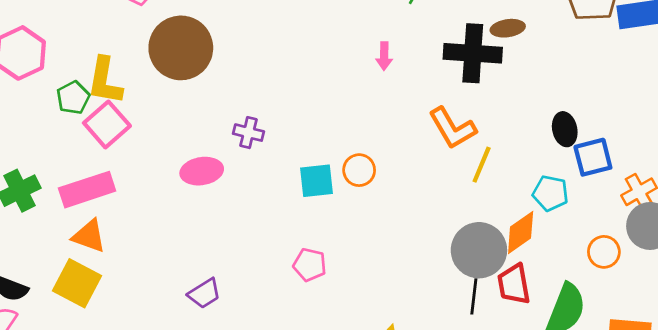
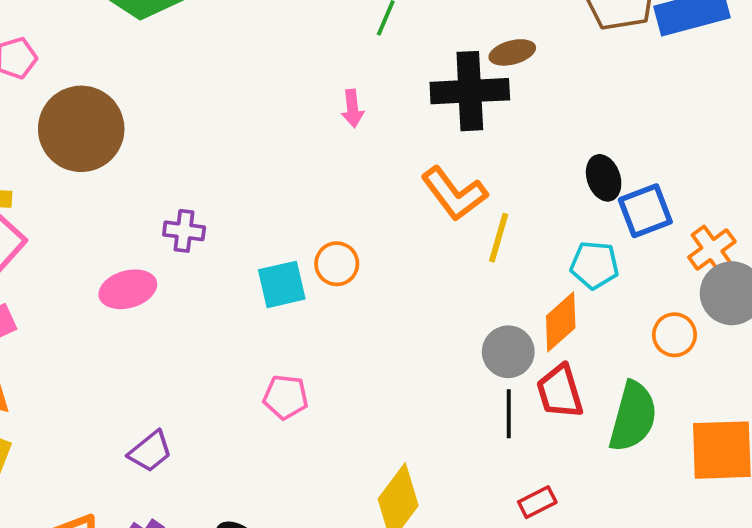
gray circle: (479, 250) -> (508, 352), size x0.7

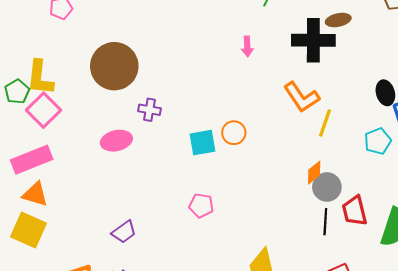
brown circle: (81, 129) -> (114, 66), moved
cyan pentagon: (594, 265) -> (378, 141), turned -30
orange diamond: (561, 322) -> (314, 173), moved, size x0.7

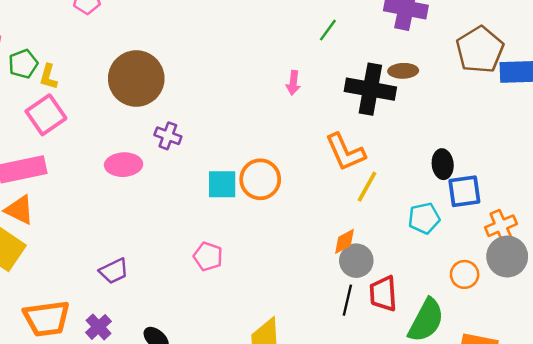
yellow L-shape: (40, 78) -> (48, 77), size x0.6
green pentagon: (17, 92) -> (23, 64), moved
orange circle: (234, 133) -> (260, 179), size x1.4

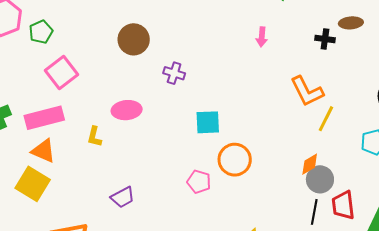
yellow L-shape: (48, 77) -> (94, 137), moved
brown circle: (136, 79) -> (134, 39), size x0.7
black cross: (370, 89) -> (325, 39), size x0.5
purple cross: (168, 136) -> (174, 73), moved
orange circle: (260, 179) -> (235, 160), moved

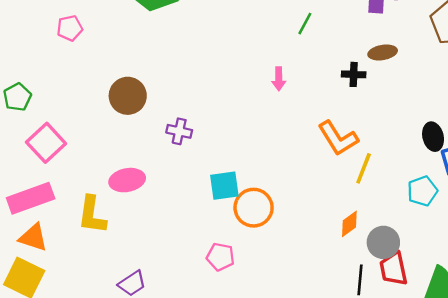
yellow L-shape: (94, 137) -> (92, 215), size x1.6
orange circle: (235, 160) -> (254, 208), moved
gray circle: (320, 179) -> (383, 242), moved

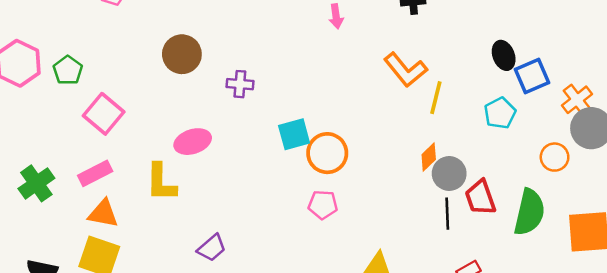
pink rectangle: (31, 198) -> (95, 173), size x0.7
gray circle: (383, 242) -> (449, 174), moved
pink pentagon: (220, 257) -> (323, 205), moved

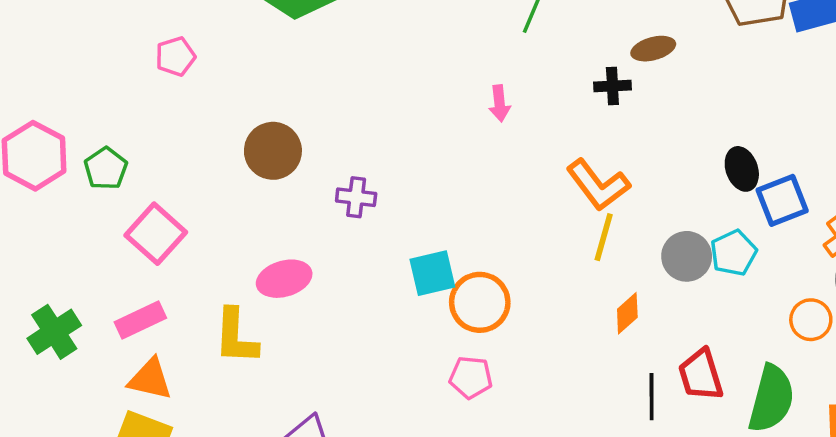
yellow line: (436, 98) -> (604, 237), moved
gray circle: (449, 174) -> (687, 256), moved

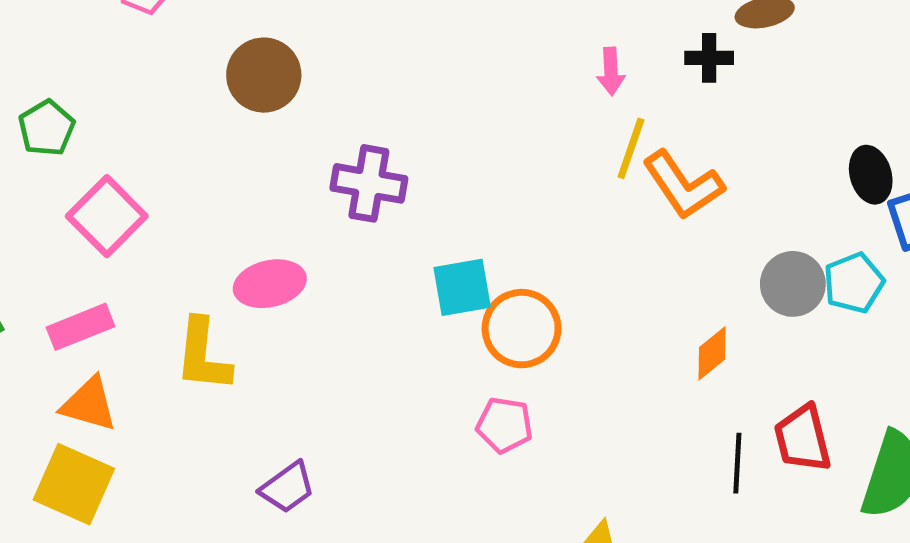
pink arrow: (500, 103) -> (611, 71), moved
brown circle: (273, 151) -> (264, 75), moved
purple cross: (356, 197) -> (369, 183), size x1.4
yellow line: (604, 237) -> (631, 148), moved

